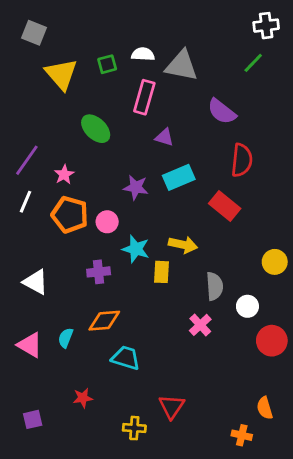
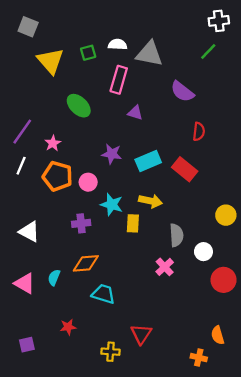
red semicircle: (242, 160) -> (199, 132), size x0.7
cyan rectangle: (179, 177) -> (148, 161), moved

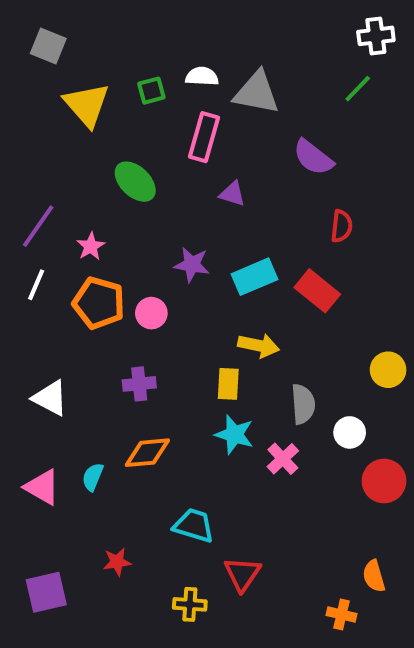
cyan star: (112, 205) -> (234, 434), moved
cyan trapezoid: (103, 294) -> (194, 526), moved
purple square: (27, 345) -> (46, 592), size x1.5

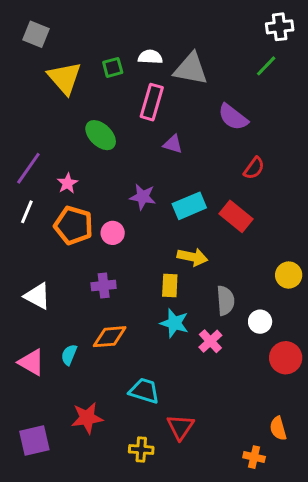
red semicircle: (342, 226) -> (254, 168), turned 30
red star: (117, 562) -> (87, 418), size x1.5

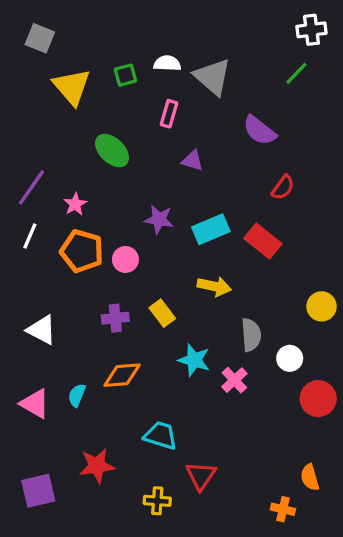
gray triangle: (191, 69) -> (213, 77), turned 30
pink rectangle: (152, 102) -> (169, 114), size x0.7
yellow rectangle: (170, 286) -> (162, 313), moved, turned -40

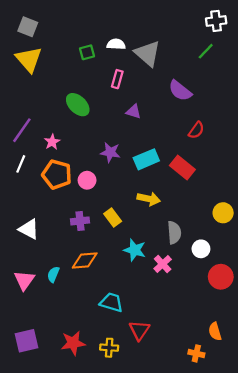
yellow triangle: (72, 87) -> (29, 59), moved
pink triangle: (35, 404) -> (24, 280), turned 35
red star: (97, 466) -> (73, 343), moved

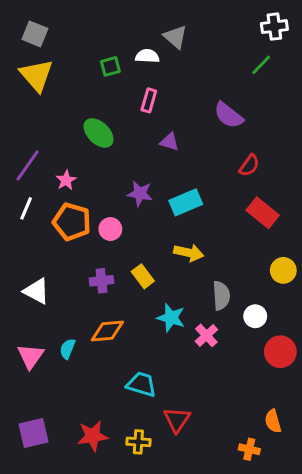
gray triangle: (147, 53) -> (175, 37), moved, size x0.7
red rectangle: (182, 167) -> (263, 213), moved

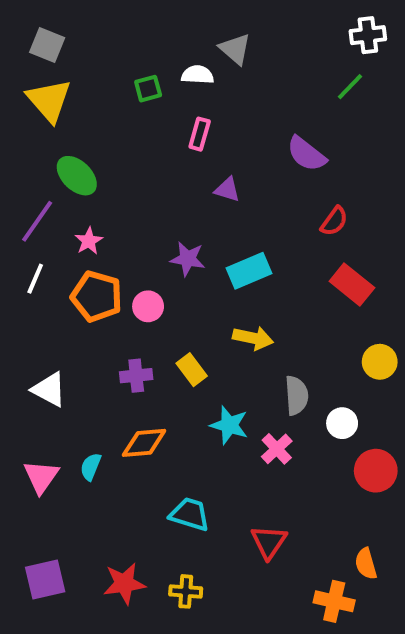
green ellipse: (99, 133) -> (77, 176), moved
red triangle: (177, 420) -> (269, 542), moved
orange cross: (249, 449) -> (334, 601), size x1.4

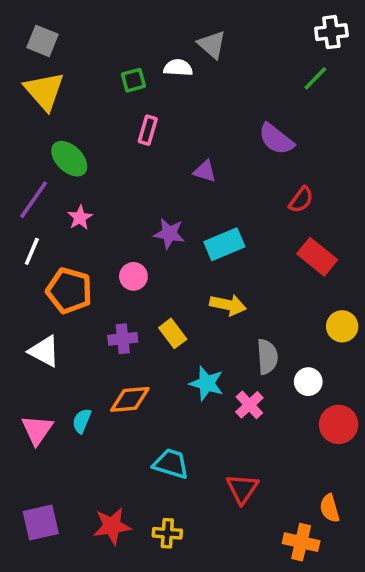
pink rectangle: (200, 134) -> (148, 130), moved
orange pentagon: (97, 296) -> (69, 291), moved

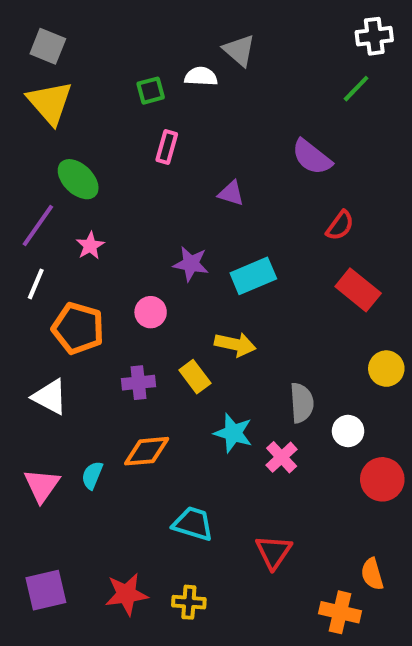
yellow arrow: (228, 305) -> (235, 344), moved

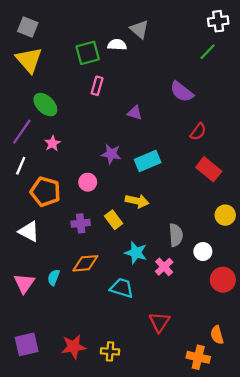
green square: (151, 91) -> (88, 53), size x1.5
cyan trapezoid: (193, 524) -> (122, 288), moved

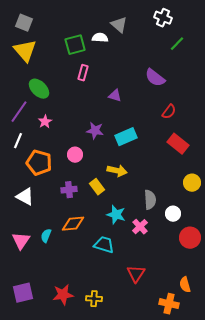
white cross: (218, 21) -> (163, 18), moved, turned 30

